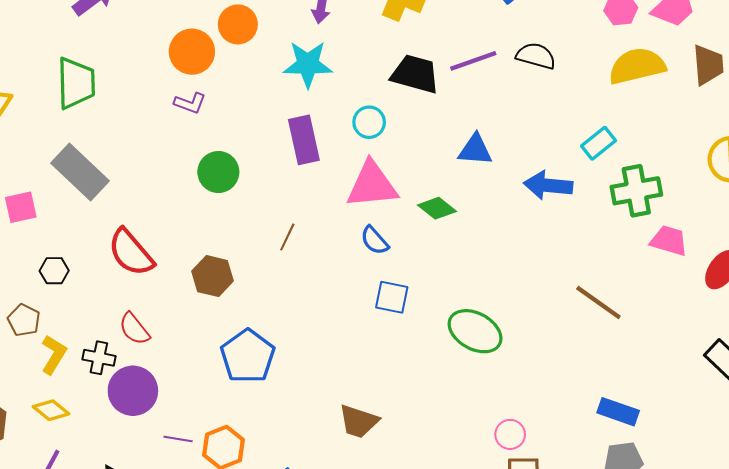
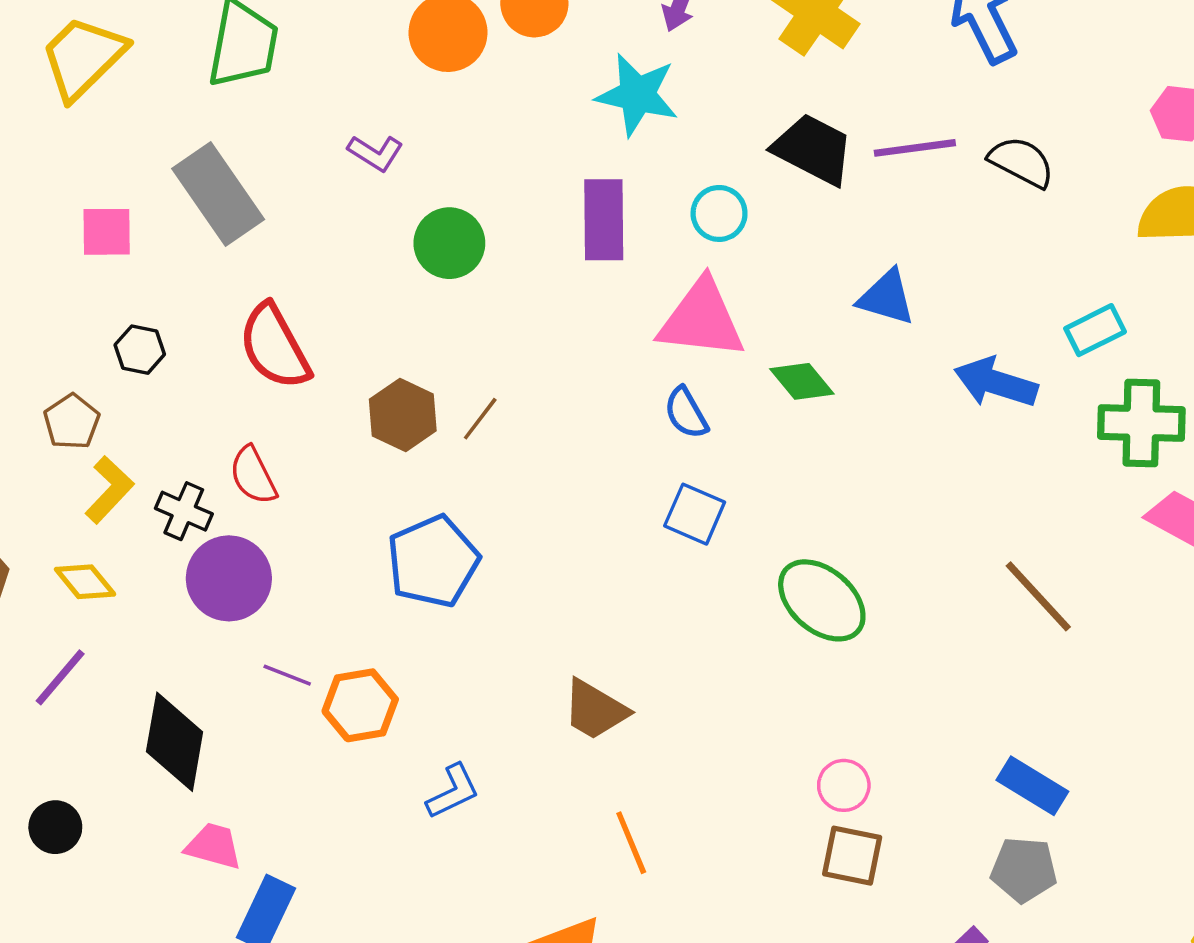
purple L-shape: (190, 103) -> (375, 153), moved
brown line: (287, 237) -> (480, 419), moved

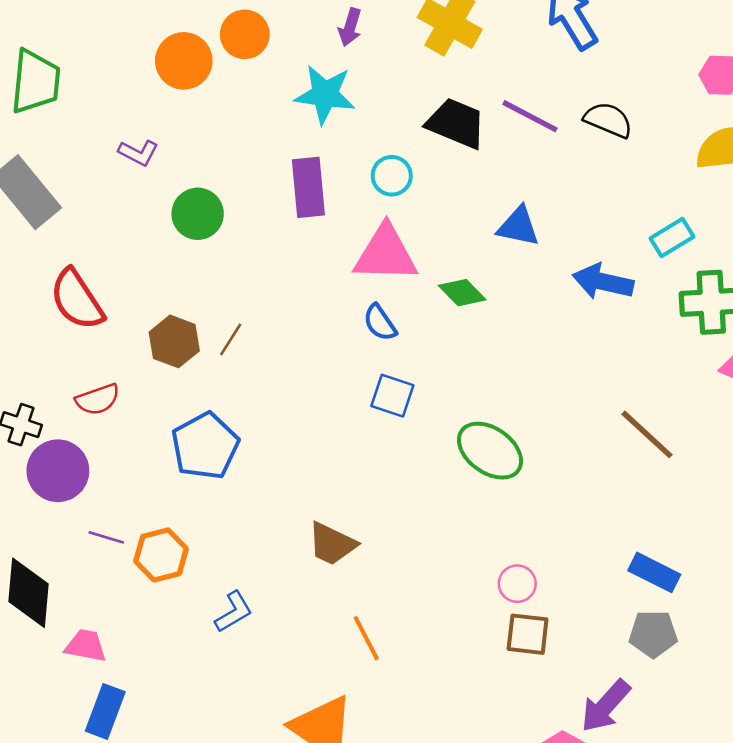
purple line: (915, 148) -> (530, 116), turned 40
red semicircle: (253, 475) -> (98, 399), moved, turned -78
pink trapezoid: (214, 846) -> (86, 646), moved

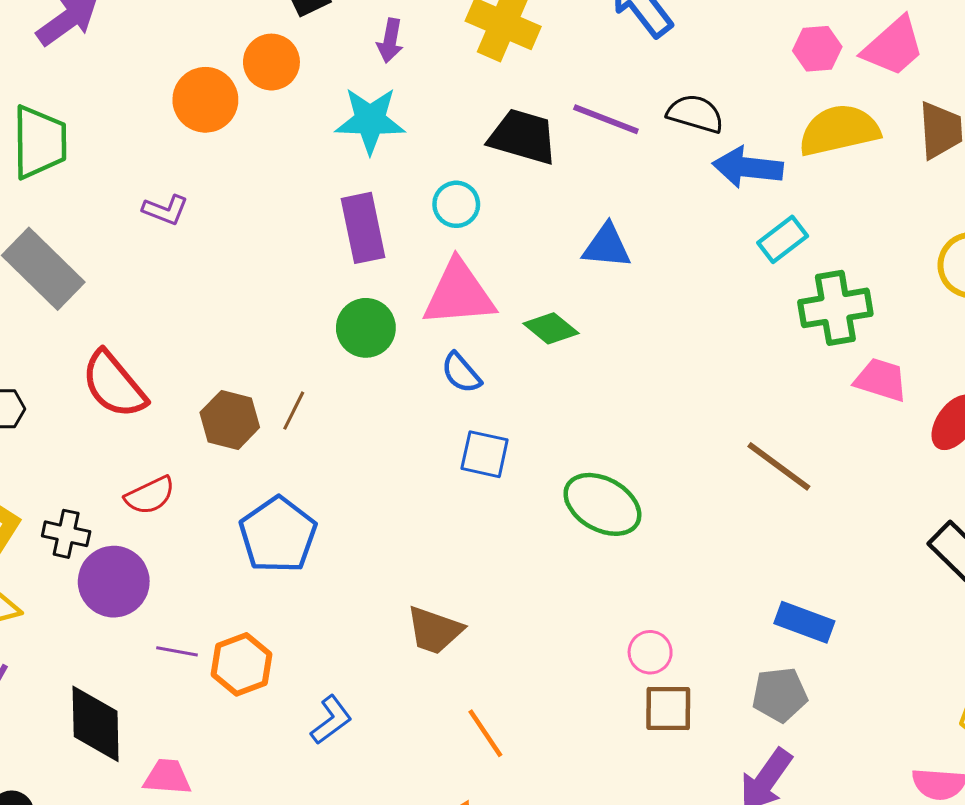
green circle: (198, 214) -> (366, 328), moved
blue arrow: (603, 282) -> (748, 167), moved
gray pentagon: (653, 634) -> (780, 695), moved

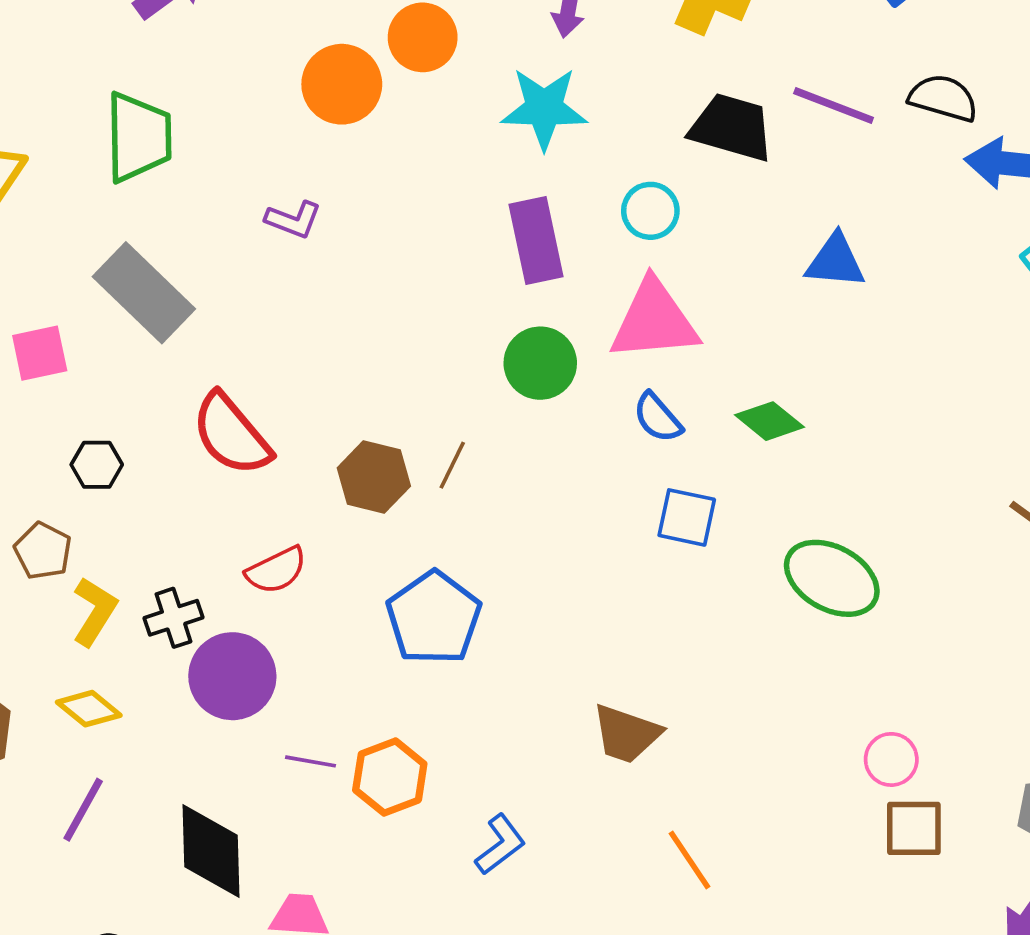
green diamond: (551, 328) -> (769, 421), moved
black cross: (66, 534) -> (174, 618), turned -30

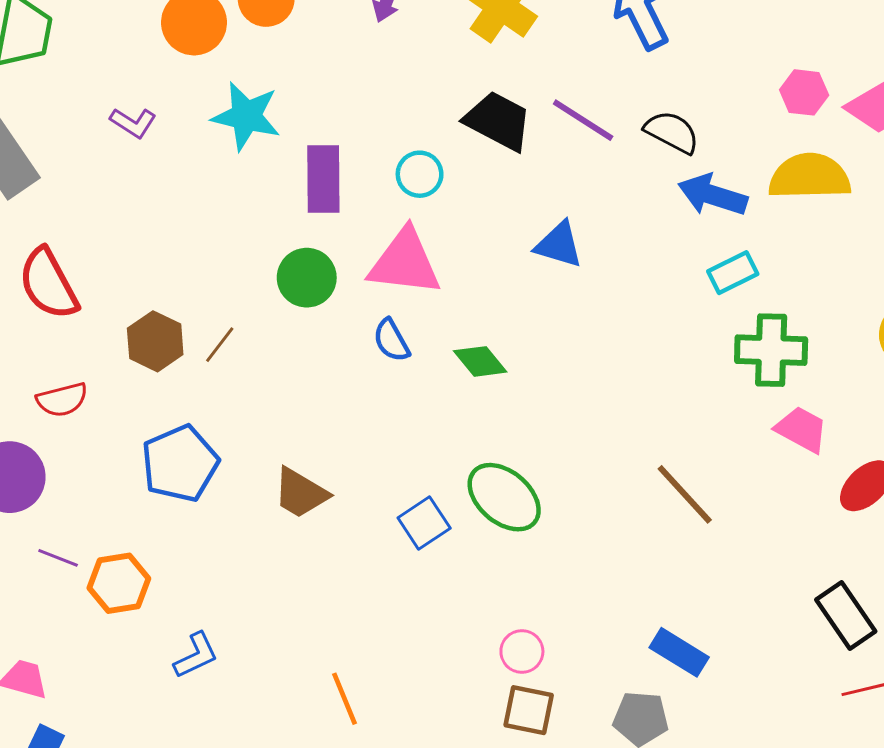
cyan star: (544, 108) -> (246, 116), moved
blue square: (687, 517) -> (424, 523), moved, turned 33
brown trapezoid: (626, 734) -> (301, 493), moved

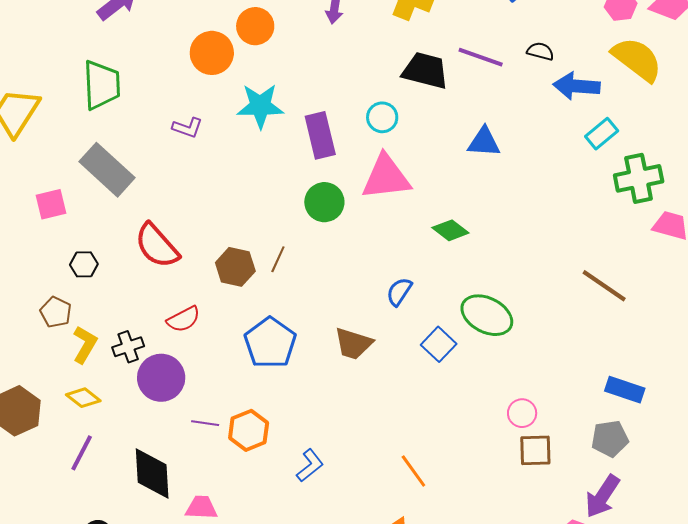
black semicircle: (672, 132) -> (540, 51), size x0.7
yellow semicircle: (810, 177) -> (637, 59), turned 52
blue semicircle: (391, 340) -> (399, 292), moved, turned 76

